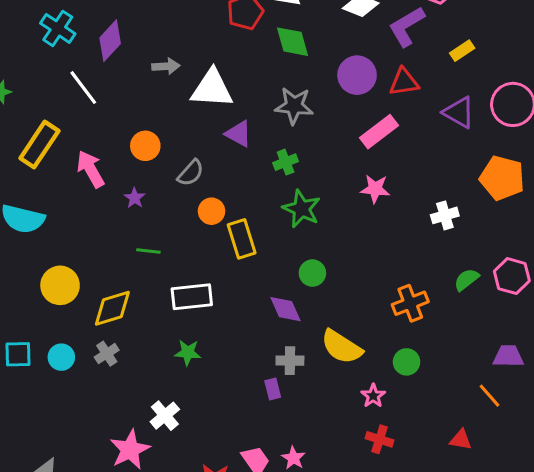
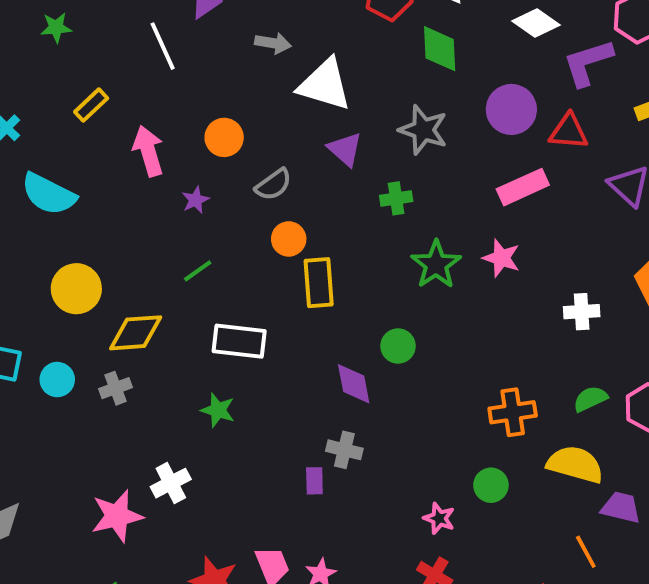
yellow rectangle: (39, 144) -> (91, 105), size x0.6
green star: (302, 209) -> (436, 265), moved
green line: (148, 251) -> (198, 271), turned -55
yellow semicircle: (342, 347) -> (575, 464), moved, turned 150
pink star: (373, 396) -> (439, 518), turned -30

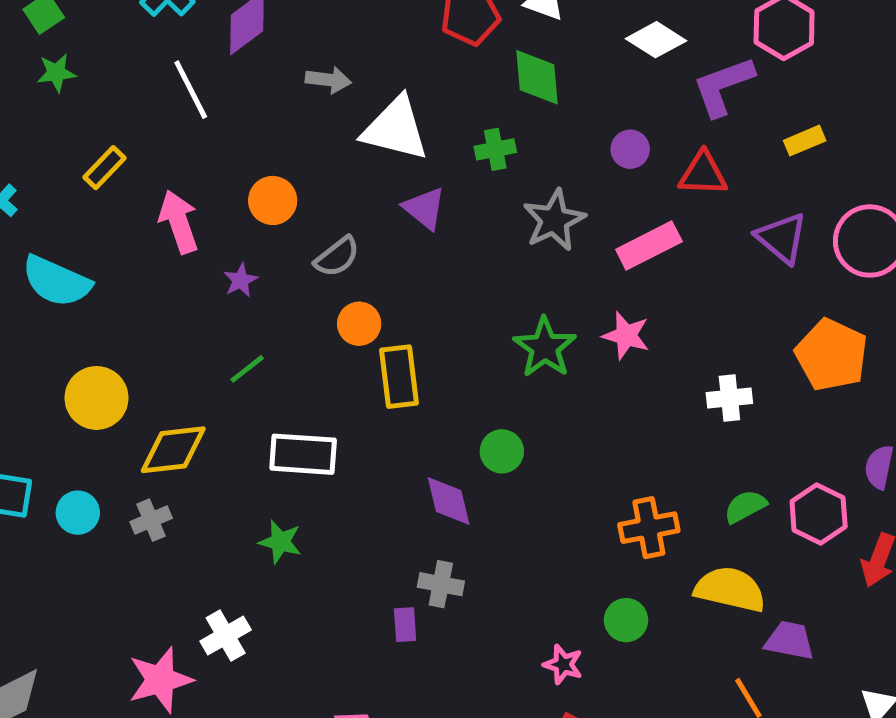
purple circle: (511, 109) -> (630, 149), size x0.6
gray star: (423, 130) -> (554, 220), moved, turned 30
green cross: (396, 198) -> (495, 149), moved

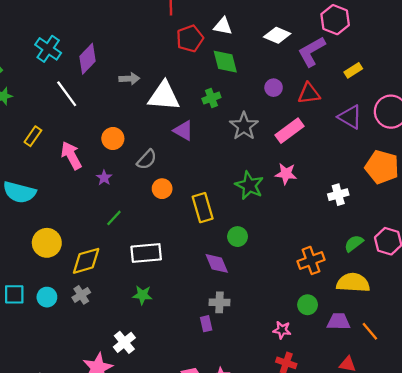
yellow rectangle: (399, 377) -> (203, 208), moved
purple trapezoid: (790, 640) -> (339, 321), moved

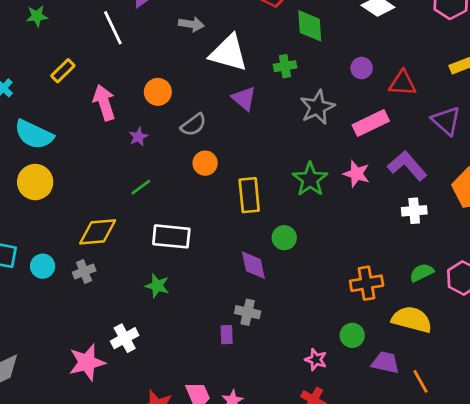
purple L-shape: (312, 52) -> (407, 166), moved, turned 68
yellow circle: (47, 243) -> (35, 182), moved

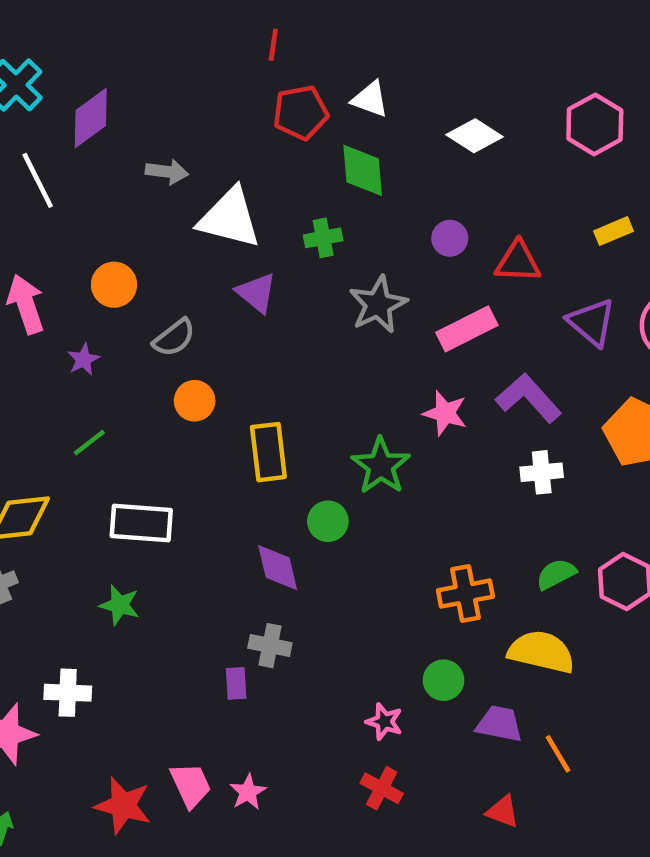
green star: (310, 179) -> (381, 466), moved
white cross: (125, 338) -> (68, 693), turned 32

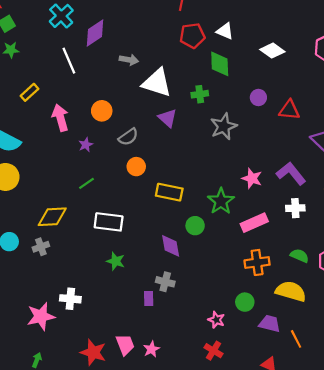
pink rectangle: (467, 329) -> (254, 223), moved
yellow rectangle: (268, 452) -> (169, 192), turned -75
green semicircle: (556, 574) -> (299, 256), turned 48
green star: (120, 605) -> (116, 261), moved

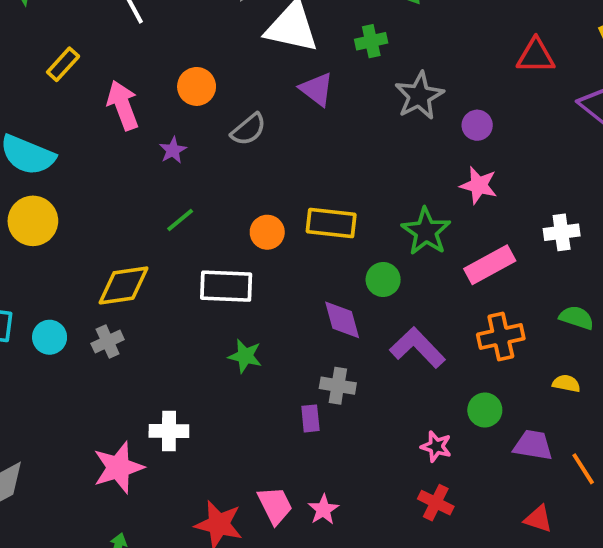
purple circle: (258, 97) -> (477, 125), moved
orange circle: (136, 167) -> (267, 232), moved
purple L-shape: (291, 173) -> (417, 348), moved
yellow semicircle: (291, 291) -> (566, 383), size x0.5

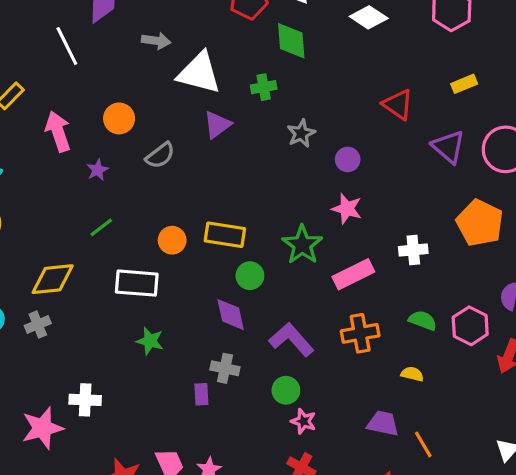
red triangle: (536, 56) -> (398, 105), turned 32
purple triangle: (317, 89) -> (217, 125), turned 44
gray star: (419, 96) -> (301, 133), size x0.7
green circle: (383, 280) -> (250, 276), moved
green circle: (485, 410) -> (286, 390), moved

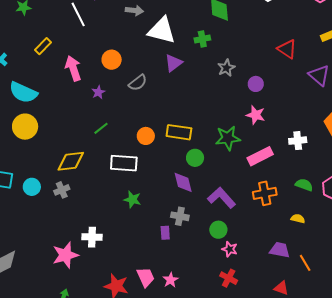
green star: (302, 245) -> (228, 138), turned 30

